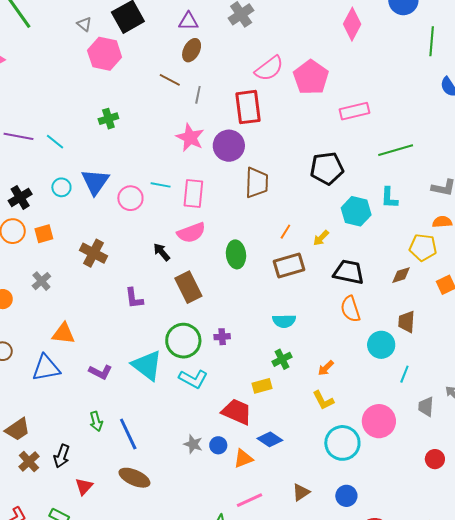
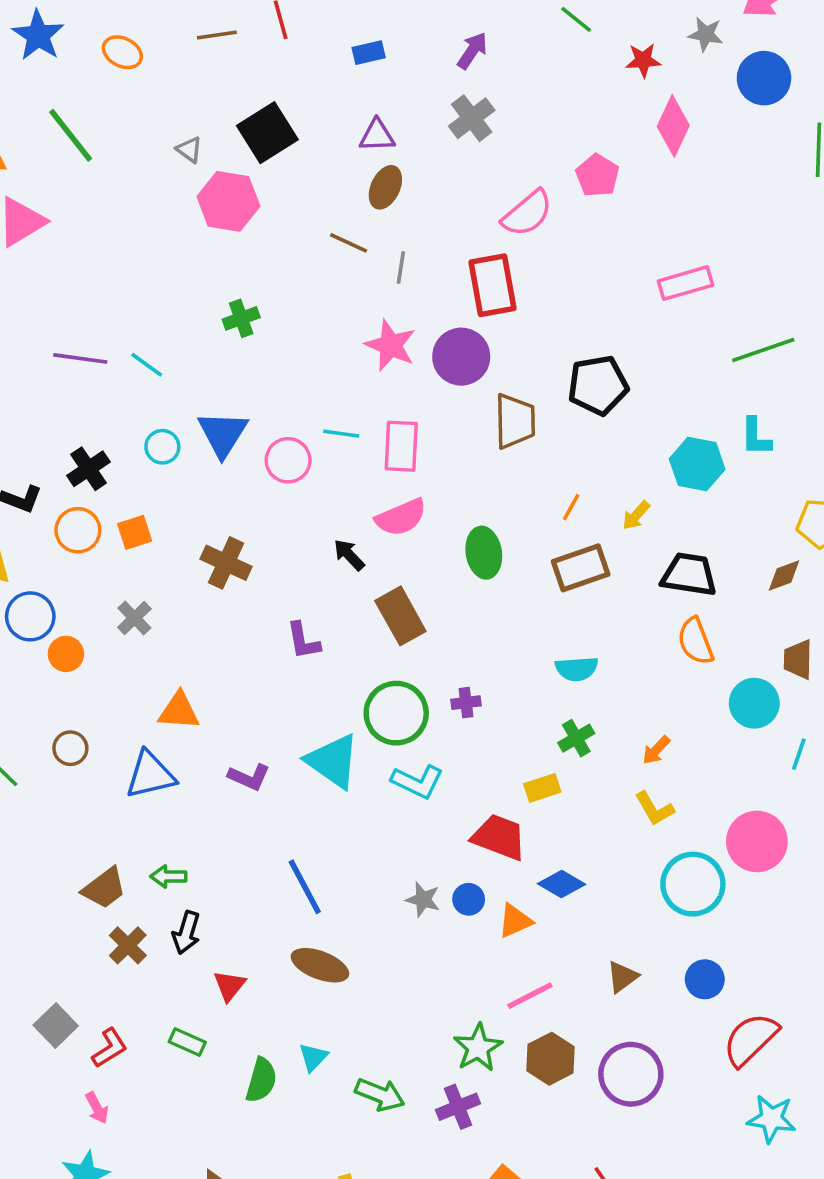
pink pentagon: (311, 77) -> (597, 175), moved, size x0.7
black pentagon: (327, 168) -> (598, 385), moved
green arrow: (96, 421) -> (168, 876), moved, turned 108

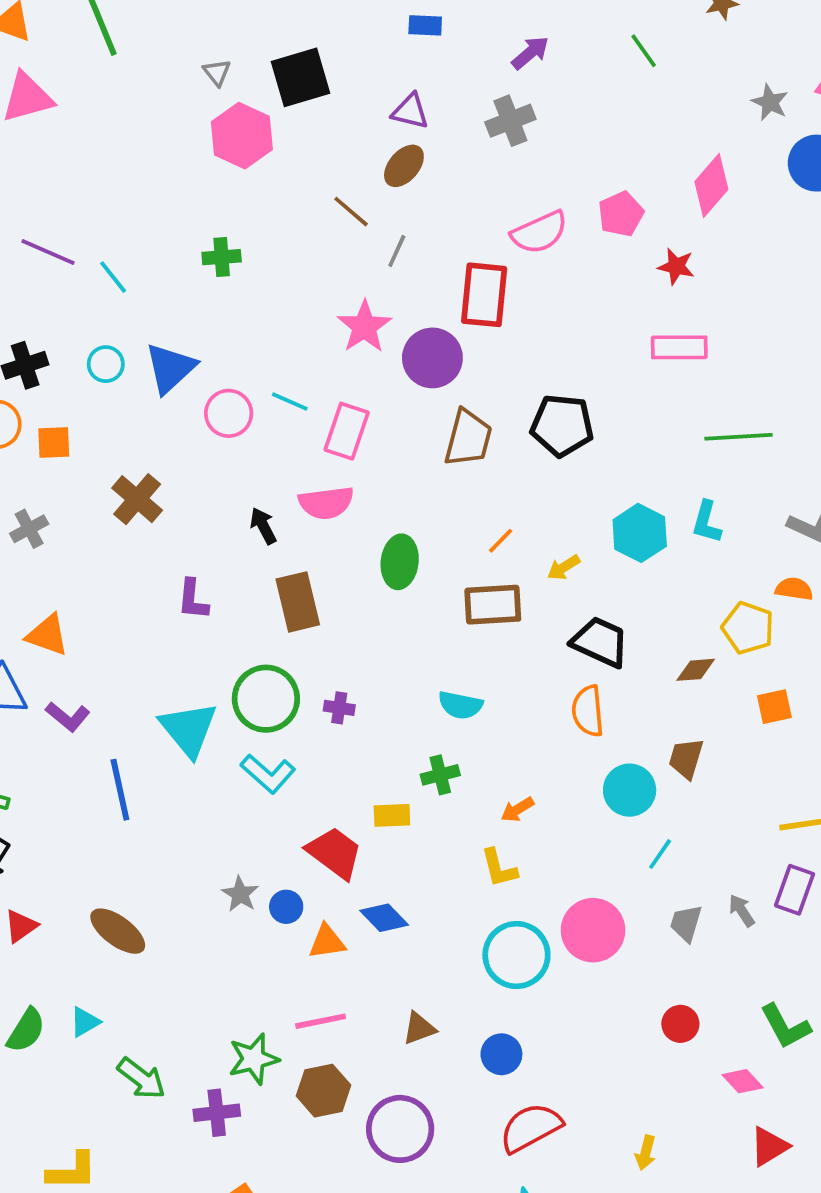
red star: (643, 60) -> (676, 266), moved
purple L-shape: (249, 777) -> (68, 717), moved
blue line: (305, 887) -> (120, 790), moved

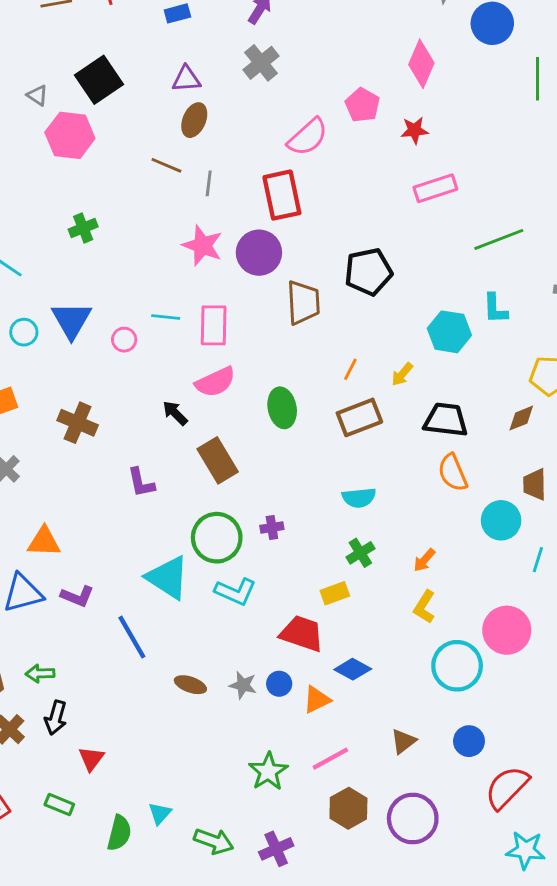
pink circle: (229, 413) -> (124, 340), size x0.7
yellow L-shape: (499, 868) -> (424, 607), turned 64
brown ellipse: (118, 931) -> (190, 685), moved, size x0.7
green star: (254, 1059) -> (268, 771), moved

